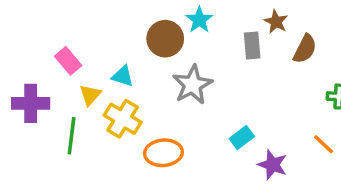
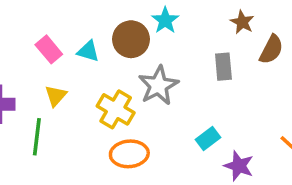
gray rectangle: (252, 45) -> (223, 67), moved
pink rectangle: (68, 61) -> (49, 49), moved
cyan triangle: (123, 76) -> (88, 51), moved
yellow cross: (123, 119) -> (116, 109), moved

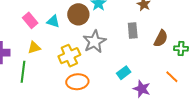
brown semicircle: (271, 49) -> (161, 38), moved
yellow triangle: (56, 96) -> (34, 48), turned 32
yellow cross: (116, 109) -> (69, 56), turned 35

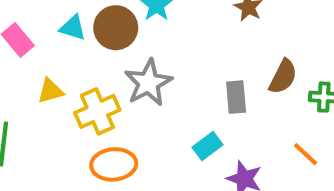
cyan triangle: (53, 21) -> (73, 28), moved
gray rectangle: (133, 30) -> (236, 97), moved
yellow triangle: (34, 48) -> (50, 91), moved

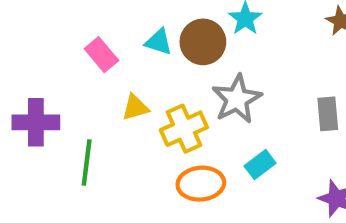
cyan rectangle: (208, 146) -> (260, 165), moved

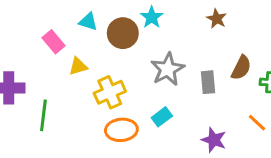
cyan triangle: (159, 42) -> (88, 22), moved
gray star: (237, 99) -> (168, 69), moved
yellow triangle: (135, 107) -> (78, 66), moved

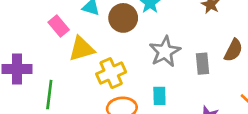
yellow triangle: (78, 66) -> (82, 49), size x1.5
cyan rectangle: (162, 117) -> (159, 96), turned -54

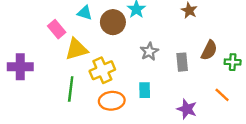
gray star: (165, 52) -> (149, 51), size x0.7
green line: (49, 95) -> (71, 89), moved

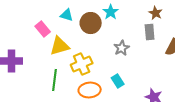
gray rectangle: (182, 62) -> (150, 32), moved
cyan rectangle: (145, 90) -> (118, 81), turned -32

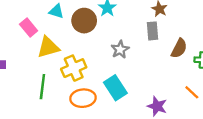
cyan rectangle: (118, 81) -> (115, 88), size x1.5

